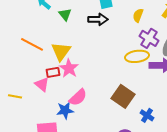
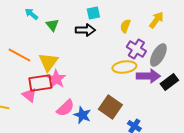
red rectangle: (53, 72) -> (40, 83), size x1.6
blue star: (65, 110) -> (82, 115), moved, turned 30

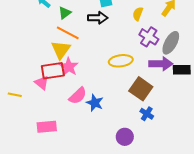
green triangle: (52, 25) -> (65, 13), turned 32
orange line: (19, 55) -> (68, 33), moved
yellow ellipse: (124, 67) -> (121, 61), moved
black rectangle: (169, 82) -> (182, 70), turned 36
brown square: (110, 107) -> (141, 89), moved

